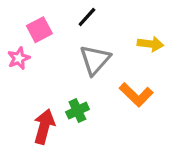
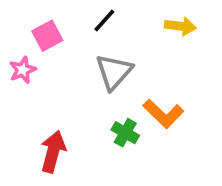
yellow arrow: (150, 44) -> (180, 26), moved
green cross: (77, 111) -> (125, 133), moved, turned -35

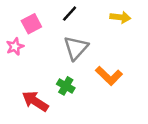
green cross: (125, 133) -> (66, 86), moved
red arrow: (53, 152) -> (35, 101), turned -72

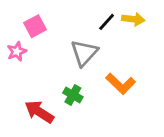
black line: (70, 14) -> (107, 22), moved

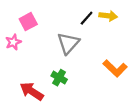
orange L-shape: (121, 84) -> (115, 68), moved

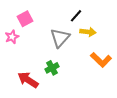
yellow arrow: (108, 16) -> (88, 32), moved
green cross: (59, 78) -> (52, 68), turned 32

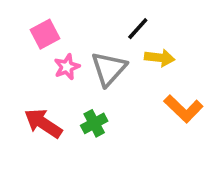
pink star: (12, 37) -> (67, 67), moved
red arrow: (28, 80) -> (43, 123), moved

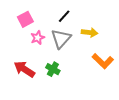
black line: (138, 29) -> (64, 16), moved
green cross: (94, 123) -> (53, 69), turned -32

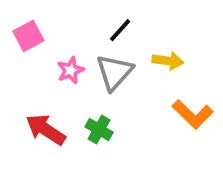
pink square: (25, 19) -> (28, 36), moved

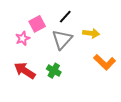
pink square: (28, 36) -> (37, 24), moved
pink star: (70, 70) -> (23, 38), moved

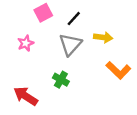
pink square: (37, 24) -> (43, 13), moved
red arrow: (25, 71) -> (26, 96), moved

